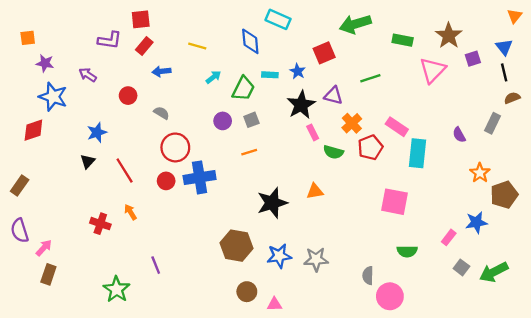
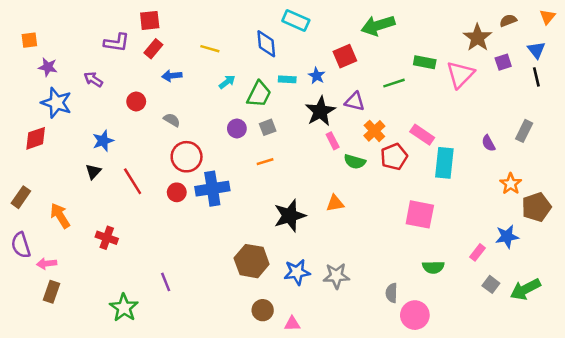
green rectangle: (403, 40) -> (425, 62), moved
brown semicircle: (512, 98) -> (508, 20), moved
orange arrow: (130, 212) -> (60, 216), moved, size x1.5
pink arrow: (44, 248) -> (47, 264), turned -138

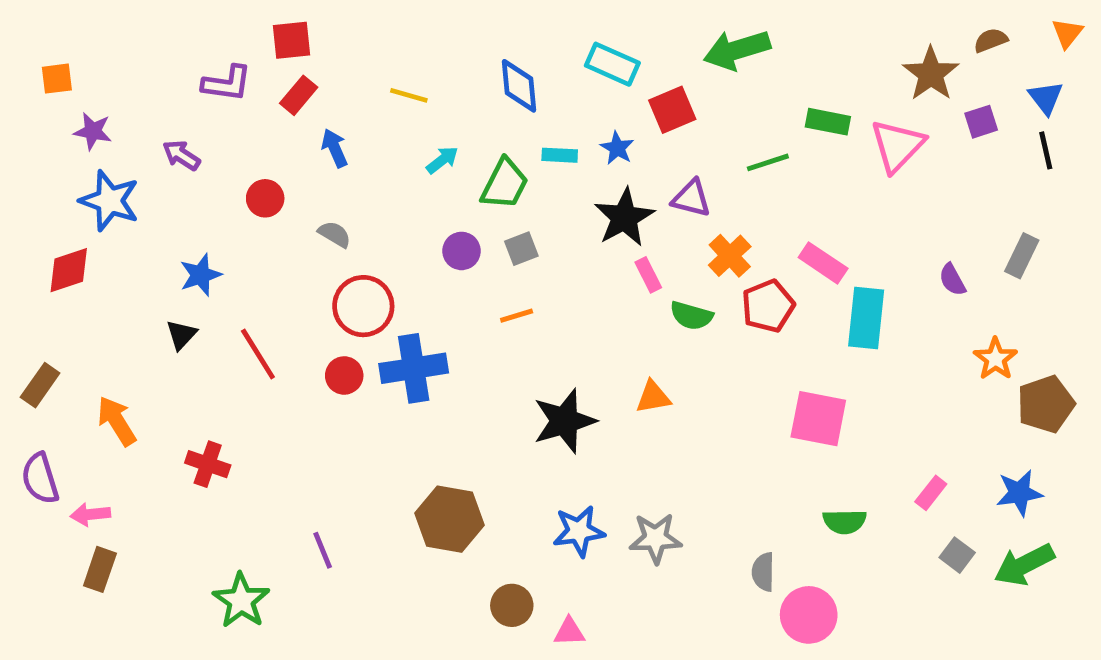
cyan rectangle: (296, 20) -> (612, 64), moved
blue arrow: (172, 76) -> (335, 148), turned 72
blue star: (507, 237) -> (1019, 493), moved
brown hexagon: (252, 261) -> (450, 519), moved

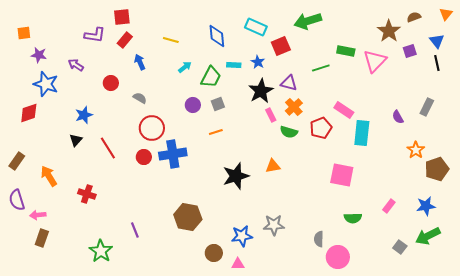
orange cross: (730, 256) -> (294, 107), moved
blue star: (579, 531) -> (242, 236), moved
gray square: (957, 555) -> (400, 247), moved

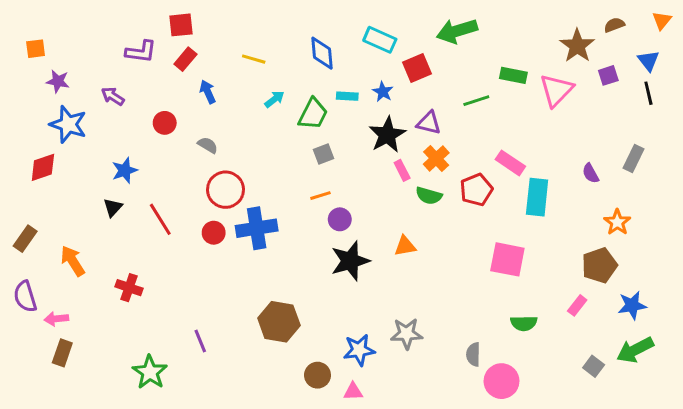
purple circle: (193, 105) -> (340, 219), moved
brown pentagon: (437, 169) -> (599, 265), moved

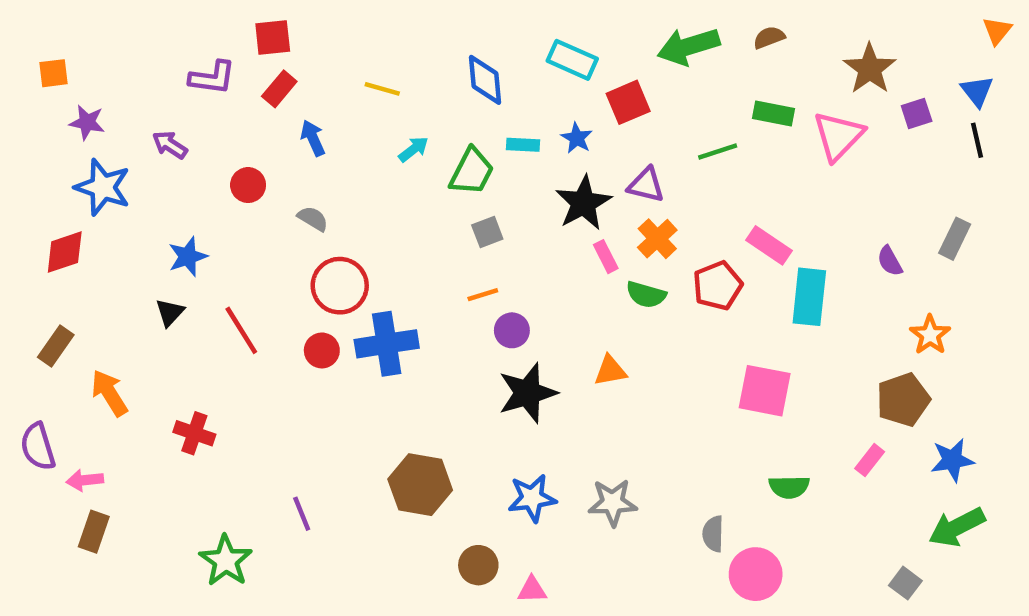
brown semicircle: (614, 25) -> (769, 37), moved
brown rectangle: (25, 239) -> (56, 346), moved
blue star: (359, 350) -> (532, 498), moved
gray square: (594, 366) -> (905, 583), moved

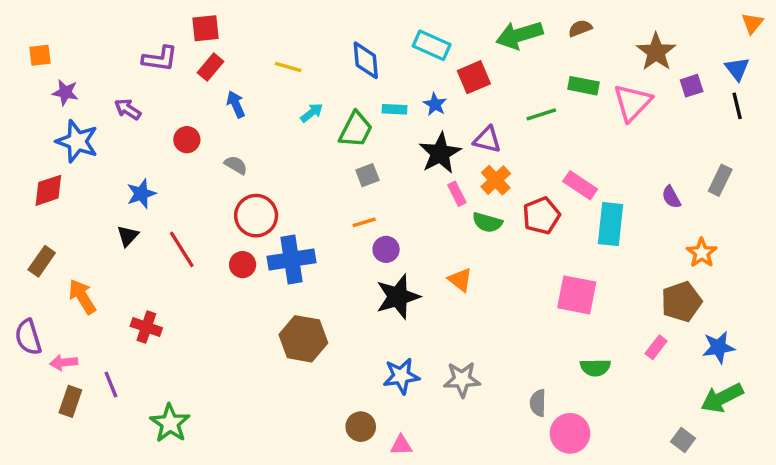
orange triangle: (610, 371) -> (460, 280), turned 48
brown hexagon: (420, 485) -> (303, 339), moved
purple line: (302, 514) -> (111, 384), moved

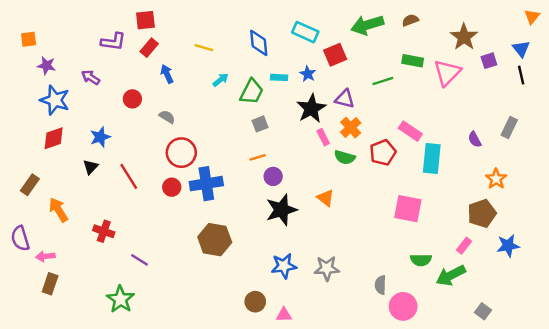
red diamond: (48, 190) -> (54, 138), moved
purple line: (111, 384) -> (140, 260), moved, turned -36
green arrow: (722, 398) -> (451, 275), moved

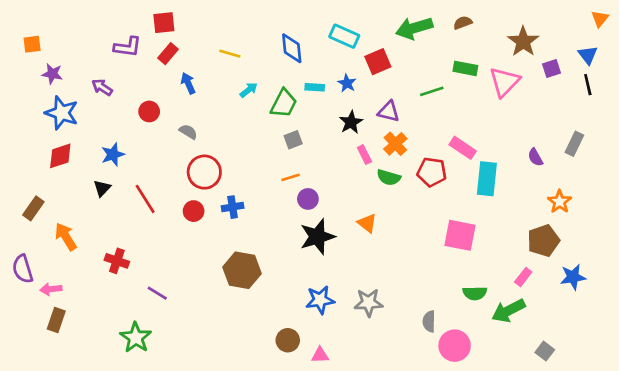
black star: (311, 108) -> (351, 122), size x0.7
red pentagon: (383, 153) -> (432, 172), turned 30
blue cross: (206, 184) -> (233, 207), size x0.6

